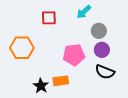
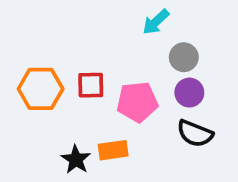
red square: (49, 18) -> (91, 85), moved

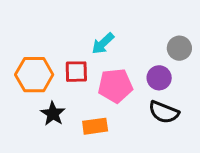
cyan arrow: (156, 22) -> (103, 43), moved
gray circle: (184, 57) -> (179, 48), moved
black star: (76, 160) -> (53, 114), moved

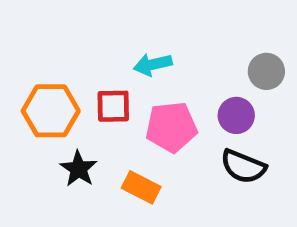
cyan arrow: (103, 43) -> (153, 64), turned 30
orange rectangle: (95, 126) -> (141, 187), turned 35

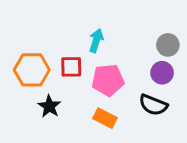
cyan arrow: (153, 64) -> (96, 41), turned 120
purple circle: (236, 115) -> (162, 73), moved
orange rectangle: (141, 187) -> (105, 118), moved

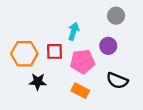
gray circle: (168, 45) -> (116, 16), moved
purple circle: (162, 73) -> (108, 46), moved
black star: (49, 106) -> (38, 82), turned -30

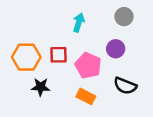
cyan arrow: (74, 31) -> (79, 23), moved
pink pentagon: (82, 62) -> (88, 65), turned 30

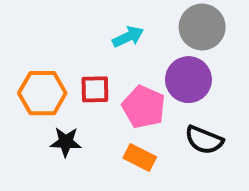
gray circle: (124, 17) -> (202, 27), size x1.5
cyan arrow: (79, 23) -> (128, 37), turned 48
purple circle: (116, 49) -> (188, 80), size x1.5

